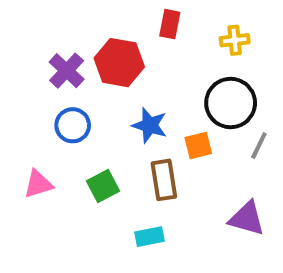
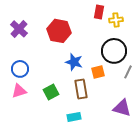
red rectangle: (170, 24) -> (99, 12), moved
purple cross: (67, 71) -> (19, 29), moved
blue circle: (73, 125) -> (20, 69), moved

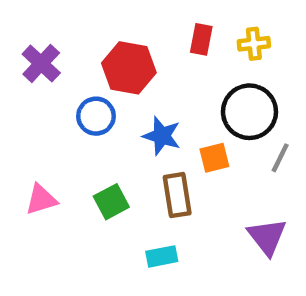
red rectangle: (99, 12) -> (201, 39), moved
blue circle: (20, 69) -> (96, 116), moved
purple triangle: (122, 108) -> (267, 237), turned 36

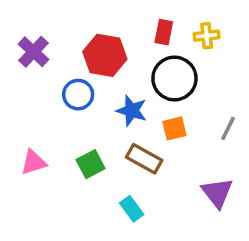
black circle: (249, 112) -> (174, 79), moved
brown rectangle: (177, 195) -> (144, 159), turned -52
cyan rectangle: (162, 256) -> (132, 209), turned 65

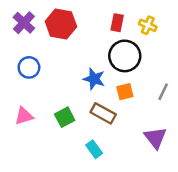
yellow cross: (207, 36) -> (148, 25), turned 30
purple cross: (34, 52) -> (24, 23), moved
red hexagon: (105, 55) -> (61, 24), moved
blue circle: (78, 95) -> (29, 67), moved

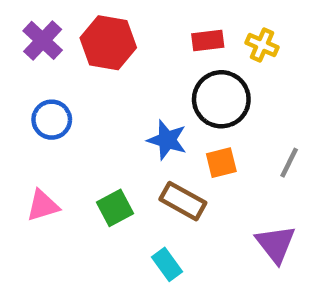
red rectangle: (117, 23) -> (208, 40), turned 72

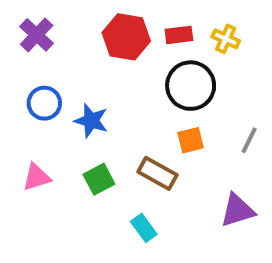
red hexagon: (108, 43) -> (126, 37), moved
blue star: (167, 140) -> (91, 121), moved
purple triangle: (276, 244) -> (237, 210), turned 51

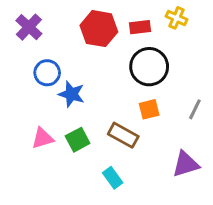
yellow cross: (226, 39) -> (177, 18), moved
blue circle: (44, 103) -> (47, 73), moved
pink triangle: (37, 177) -> (43, 138), moved

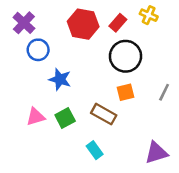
red rectangle: (140, 27) -> (118, 23), turned -42
blue circle: (47, 73) -> (38, 50), moved
purple triangle: (186, 164) -> (156, 153), moved

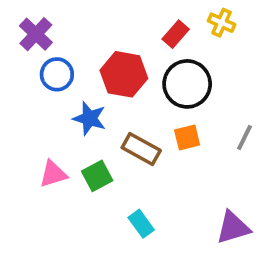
red hexagon: (83, 24) -> (124, 74), moved
brown rectangle: (104, 114) -> (141, 149), moved

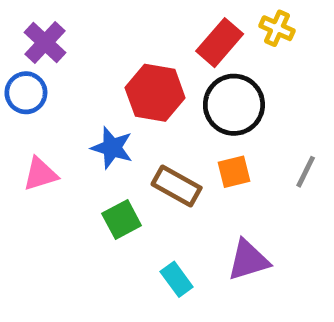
red rectangle: (176, 34) -> (220, 43), size x1.4
blue circle: (57, 74) -> (26, 93), moved
pink triangle: (53, 174) -> (40, 174), moved
purple triangle: (233, 228) -> (248, 260), moved

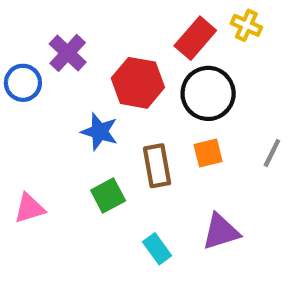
purple cross: (45, 43) -> (68, 53), moved
pink triangle: (40, 174) -> (29, 208), moved
brown rectangle: (177, 186) -> (157, 166), turned 51

